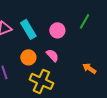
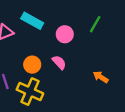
cyan rectangle: (28, 29) -> (32, 21), moved, turned -30
yellow cross: (41, 81) -> (30, 92), moved

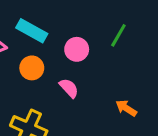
orange circle: (32, 65) -> (32, 68), moved

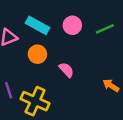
green line: (118, 35) -> (105, 29), turned 36
pink circle: (77, 49) -> (72, 25), moved

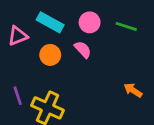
green line: (105, 29) -> (126, 26), turned 42
pink semicircle: (66, 70) -> (83, 49), moved

